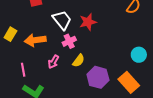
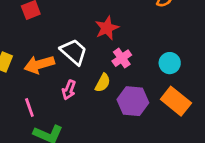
white trapezoid: (62, 20) -> (74, 52), moved
pink cross: (69, 41) -> (122, 58), moved
cyan circle: (139, 55) -> (170, 63), moved

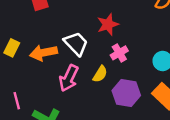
pink arrow: (69, 90) -> (69, 78), size x1.5
pink line: (29, 107) -> (17, 101), moved

